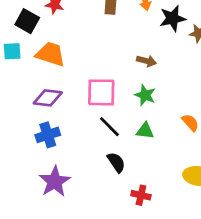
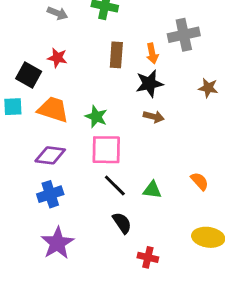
black star: (173, 18) -> (149, 84), moved
green star: (145, 95) -> (96, 117), moved

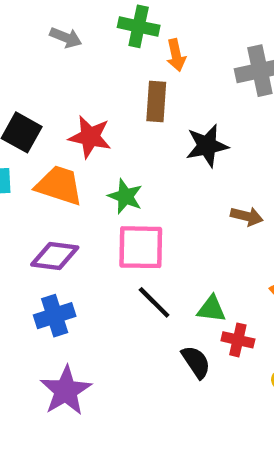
orange arrow: (152, 53) -> (176, 55), moved
red star: (57, 58) -> (90, 137), moved, size x1.4
brown arrow: (154, 117) -> (247, 216), moved
black semicircle: (122, 223) -> (196, 362), moved
red cross: (148, 257) -> (238, 340), moved

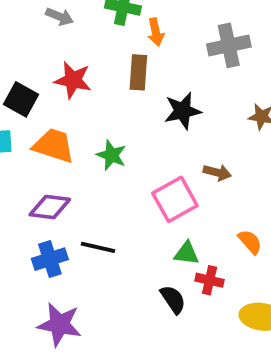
red star: (90, 137) -> (73, 80), moved
pink square: (141, 247) -> (175, 199), moved, turned -30
black line: (154, 302) -> (98, 247), moved, turned -32
purple star: (66, 391) -> (59, 324), turned -30

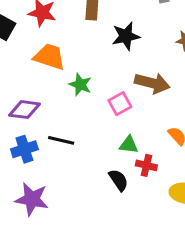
orange trapezoid: (54, 146) -> (49, 57), moved
green star: (111, 155) -> (80, 85), moved
brown arrow: (217, 172) -> (152, 83), size x1.6
pink square: (175, 199) -> (120, 104), size x0.7

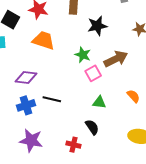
brown arrow: (152, 83) -> (116, 59), turned -40
green star: (80, 85) -> (83, 55), moved
red cross: (146, 165) -> (73, 145), moved

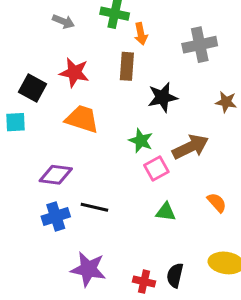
black semicircle: (92, 127) -> (175, 275), moved, turned -133
purple star: (31, 140) -> (88, 269), moved
red cross: (73, 145) -> (144, 282), moved

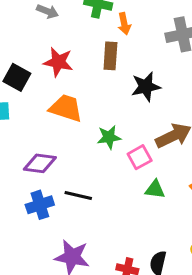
green star: (141, 141) -> (109, 137), moved, turned -30
green triangle: (166, 212) -> (155, 189), moved

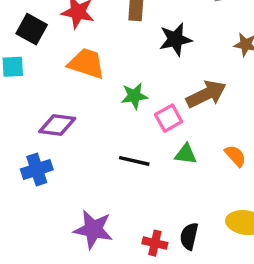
black line: (78, 196) -> (134, 161), moved
blue cross: (40, 205) -> (37, 169), moved

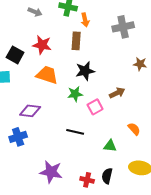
black star: (175, 39) -> (85, 71), moved
brown arrow: (206, 94) -> (117, 93), size x0.7
green triangle: (186, 154) -> (110, 146), moved

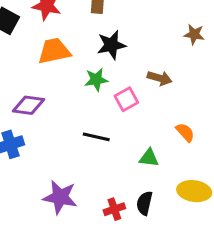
orange trapezoid: (47, 75) -> (54, 51), turned -30
brown arrow: (117, 93) -> (160, 78), turned 42
red cross: (87, 180) -> (114, 209), turned -32

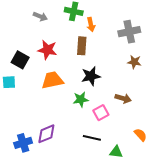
brown star: (194, 34) -> (134, 62), moved
purple diamond: (28, 105) -> (46, 134), moved, turned -30
black line: (96, 137) -> (92, 138), moved

